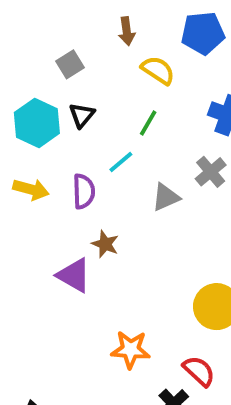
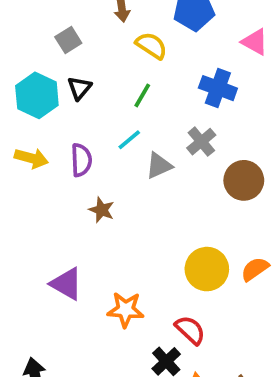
cyan line: (121, 162) -> (129, 140), moved
purple triangle: (74, 275) -> (66, 284), moved

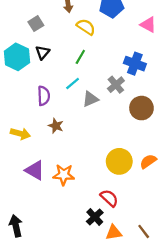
blue cross: (218, 88) -> (135, 64), moved
yellow arrow: (31, 158) -> (20, 134), moved
orange star: (126, 310) -> (64, 175), moved

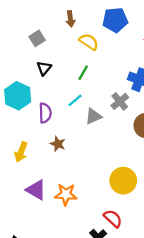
cyan hexagon: (17, 57) -> (18, 96), moved
yellow arrow: (20, 134) -> (21, 152), turned 96

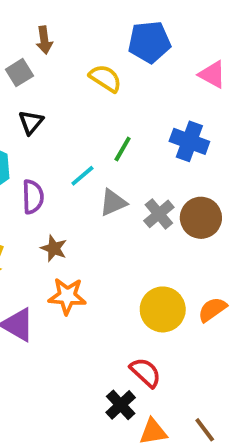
brown arrow: (70, 19) -> (44, 40), moved
green line: (83, 73) -> (123, 149), moved
gray cross: (120, 101) -> (159, 214), moved
orange star: (66, 194) -> (67, 296), moved

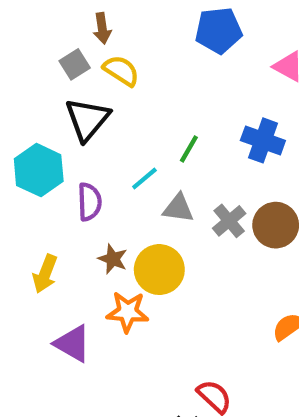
yellow semicircle: (105, 78) -> (121, 71), moved
black triangle: (31, 122) -> (87, 119), size x1.6
gray triangle: (113, 202) -> (178, 208), turned 32
yellow circle: (163, 309) -> (159, 270), moved

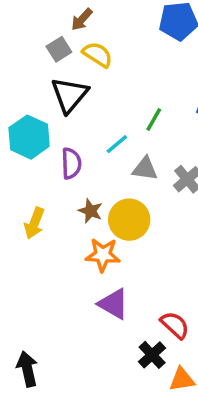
brown arrow: (102, 28) -> (82, 19), turned 50
purple triangle: (73, 344) -> (113, 304), moved

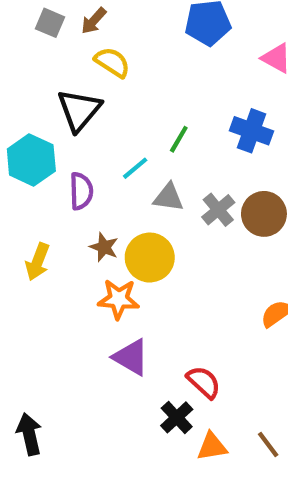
gray square: (59, 49) -> (50, 23), moved, turned -35

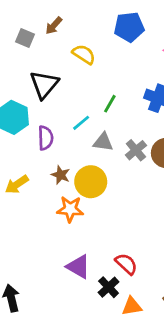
gray square: (50, 23) -> (25, 38), moved
yellow semicircle: (112, 62) -> (84, 54), moved
yellow arrow: (38, 262) -> (17, 184), turned 35
purple triangle: (131, 357) -> (78, 267), moved

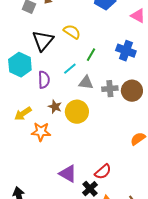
yellow semicircle: (84, 54) -> (72, 32), moved
gray cross: (136, 150) -> (110, 89), turned 35
orange star: (70, 209) -> (41, 132), moved
red semicircle: (126, 264) -> (103, 172), turned 96

